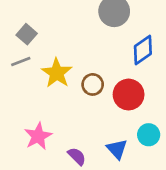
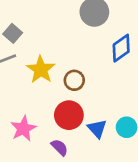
red circle: (129, 95) -> (69, 115), moved
blue triangle: (117, 149) -> (97, 129), moved

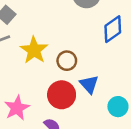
blue triangle: (97, 129) -> (89, 84), moved

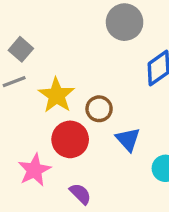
red circle: (62, 95) -> (70, 139), moved

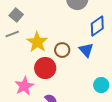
blue triangle: (128, 139) -> (86, 50), moved

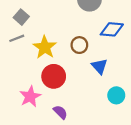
blue diamond: (97, 26) -> (112, 29), turned 40
brown circle: (62, 50) -> (79, 45), moved
blue triangle: (86, 50) -> (100, 66), moved

